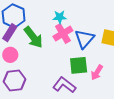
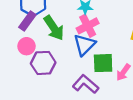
blue triangle: (84, 39) -> (84, 45), moved
purple hexagon: (14, 80) -> (43, 63), moved

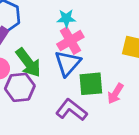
green arrow: (54, 28) -> (28, 63), moved

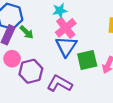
green arrow: (28, 63) -> (27, 32), moved, size x0.6
purple L-shape: (71, 110) -> (60, 84), moved

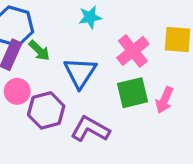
pink cross: (66, 28) -> (133, 51), moved
blue triangle: (66, 46) -> (80, 73), moved

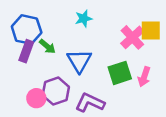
pink cross: (133, 51) -> (132, 37), moved
pink circle: (17, 91) -> (36, 98), moved

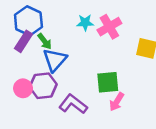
pink cross: (132, 37) -> (109, 27), moved
blue triangle: (79, 61) -> (55, 60), moved
pink arrow: (144, 77) -> (117, 102), moved

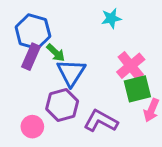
cyan star: (85, 23) -> (111, 18), moved
pink cross: (109, 27) -> (131, 66), moved
pink circle: (23, 88) -> (32, 127), moved

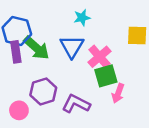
green arrow: (56, 53) -> (36, 48), size x1.6
purple rectangle: (31, 57) -> (16, 52), turned -30
blue triangle: (71, 73) -> (72, 46), moved

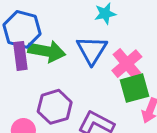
green arrow: (36, 48) -> (47, 51), turned -32

